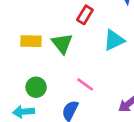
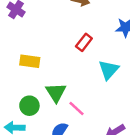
cyan triangle: (114, 40) -> (109, 70), turned -30
green triangle: (62, 43) -> (56, 92), moved

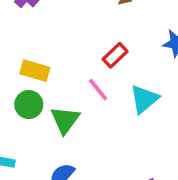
green circle: (29, 106) -> (29, 105), moved
pink line: (76, 108) -> (98, 90), moved

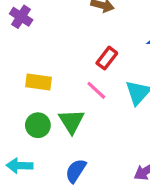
green circle: (29, 105) -> (38, 125), moved

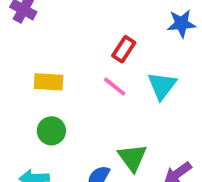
green triangle: (71, 121) -> (132, 158), moved

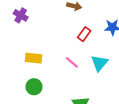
red rectangle: (124, 49) -> (84, 34), moved

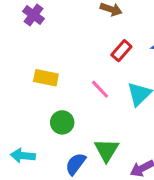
green circle: (34, 87) -> (62, 122), moved

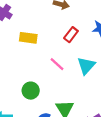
yellow rectangle: (46, 78) -> (28, 38), moved

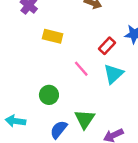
red rectangle: (71, 35) -> (107, 46), moved

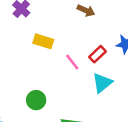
pink line: (81, 69) -> (72, 62), moved

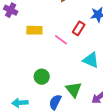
cyan triangle: (102, 83) -> (91, 60), moved, turned -42

